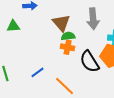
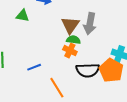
gray arrow: (93, 19) -> (90, 24), moved
black semicircle: (90, 62) -> (88, 70), turned -75

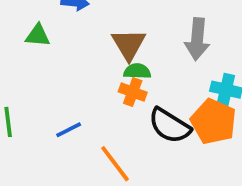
gray arrow: (90, 24) -> (197, 39), moved
black semicircle: (88, 70) -> (170, 126), turned 40

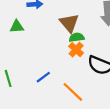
orange cross: (133, 92) -> (76, 50), turned 32

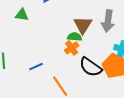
brown triangle: (69, 23) -> (83, 25), moved

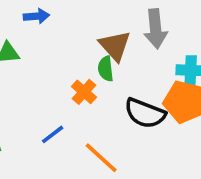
green semicircle: (75, 37) -> (106, 69), turned -88
orange cross: (72, 48) -> (84, 92), moved

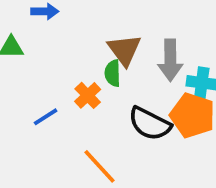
gray arrow: (156, 29) -> (170, 60), moved
blue line: (53, 134) -> (46, 117), moved

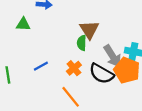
gray arrow: (170, 60) -> (112, 56), moved, turned -35
orange cross: (88, 95) -> (74, 68), moved

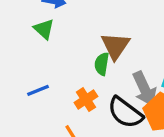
green triangle: (23, 24) -> (44, 29), moved, turned 32

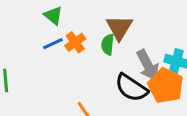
blue line: (38, 90) -> (53, 44), moved
orange cross: (86, 100) -> (75, 42), moved

